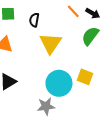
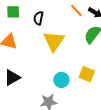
cyan circle: (59, 83) -> (61, 80), size x0.6

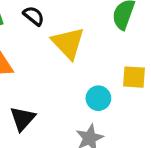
black semicircle: (38, 18) -> (34, 16), turned 136

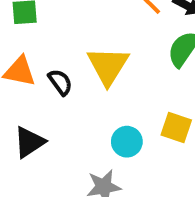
black semicircle: (34, 16) -> (60, 82), moved

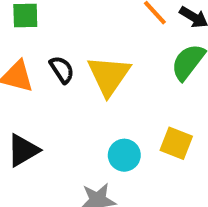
black semicircle: (60, 82) -> (62, 70), moved

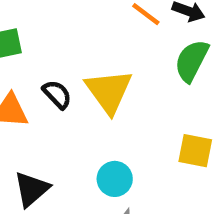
cyan circle: (124, 155) -> (115, 179), moved

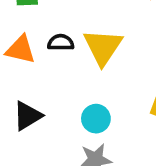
black semicircle: (57, 94) -> (61, 43), turned -55

